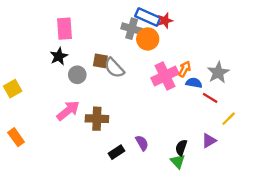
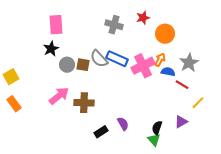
blue rectangle: (148, 17) -> (117, 59), moved
orange circle: (148, 39) -> (165, 34), moved
brown square: (100, 61) -> (83, 65), moved
orange rectangle: (16, 137) -> (14, 104), moved

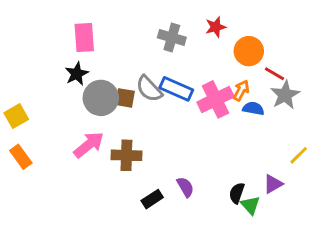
gray circle: (67, 65) -> (101, 98), size x1.5
red line: (182, 85) -> (274, 74), moved
green triangle: (154, 140) -> (250, 205), moved

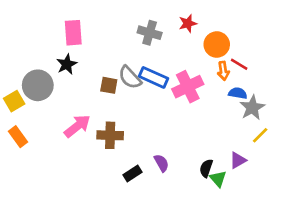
orange arrow: (241, 90) -> (223, 71), moved, turned 144
gray star: (285, 95) -> (252, 108), moved
gray circle: (101, 98) -> (38, 85), moved
blue semicircle: (253, 108) -> (238, 93), moved

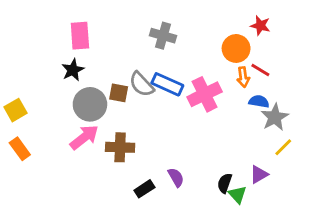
red star: (188, 23) -> (260, 26), moved, turned 30
gray circle: (38, 85) -> (90, 104), moved

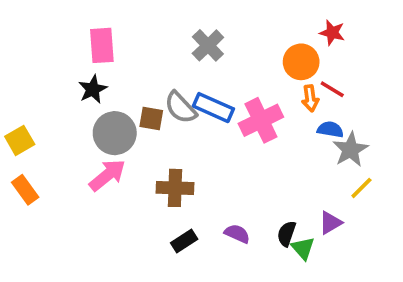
gray cross: (163, 36) -> (208, 45), turned 30
brown cross: (120, 147) -> (175, 188), moved
purple semicircle: (176, 177) -> (237, 234), moved, turned -36

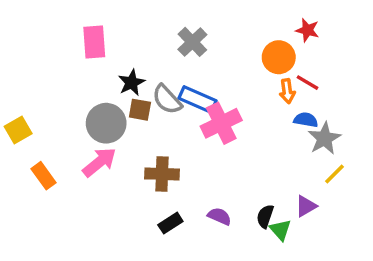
black star: (93, 89) -> (132, 83), moved
pink cross: (261, 120) -> (221, 123), moved
orange rectangle: (25, 190) -> (44, 176), moved

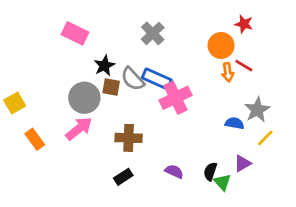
pink rectangle: (94, 42) -> (75, 33), turned -60
blue semicircle: (306, 120) -> (234, 123), moved
black rectangle: (170, 223) -> (123, 177), moved

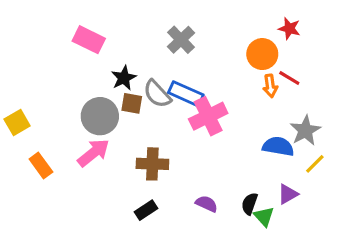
blue semicircle: (234, 123) -> (278, 146), size x1.4

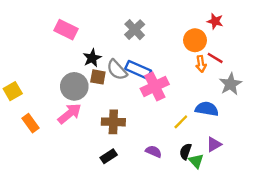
gray star: (305, 130) -> (231, 84), moved
yellow line: (315, 164) -> (181, 122), moved

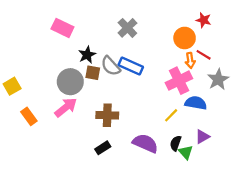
pink cross: (155, 86) -> (179, 81), moved
purple semicircle: (154, 151) -> (145, 143), size x1.6

